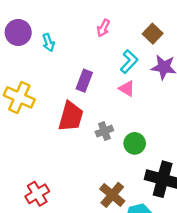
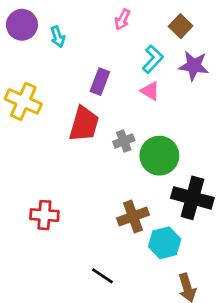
green circle: (135, 143) -> (159, 156), size x1.5
red cross: (37, 194) -> (44, 215), turned 35
brown cross: (112, 195) -> (133, 216), turned 30

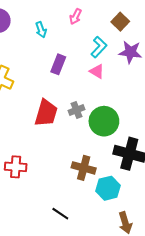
cyan arrow: (58, 37) -> (41, 30), moved
red trapezoid: (84, 124) -> (46, 113), moved
brown cross: (133, 216) -> (84, 168), turned 35

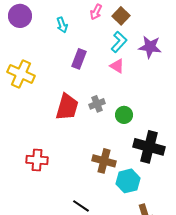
brown square: (120, 22) -> (121, 16), moved
green circle: (104, 121) -> (124, 115), size x0.6

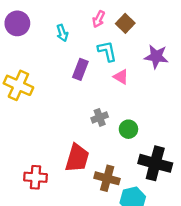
cyan L-shape: (119, 42) -> (107, 51), moved, turned -55
red trapezoid: (67, 107) -> (77, 158), moved

